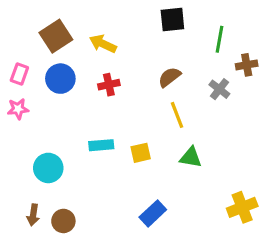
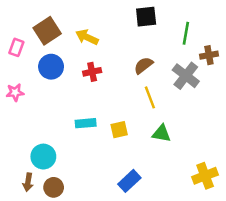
pink rectangle: (19, 74) -> (16, 47), moved
gray cross: (219, 89) -> (186, 76), size x1.5
cyan circle: (48, 168) -> (43, 157), moved

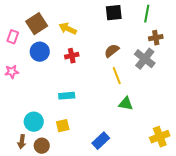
green line: (186, 33) -> (147, 14), moved
brown cross: (209, 55) -> (156, 38), moved
yellow square: (119, 130) -> (63, 126), moved

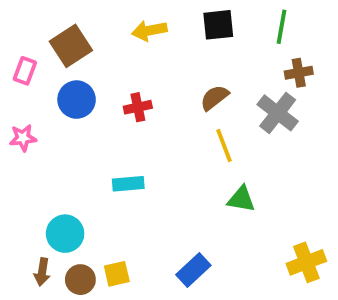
yellow arrow: (68, 29) -> (149, 31), moved, turned -36
yellow square: (63, 126) -> (117, 274), moved

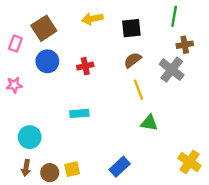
black square: (218, 25) -> (131, 28), moved
cyan circle: (65, 234) -> (30, 137), moved
yellow cross: (306, 262) -> (189, 162), turned -35

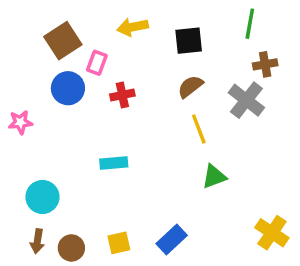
pink rectangle: (15, 44) -> (97, 63), moved
green triangle: (149, 123) -> (214, 177), turned -30
yellow square: (72, 169) -> (119, 243), moved

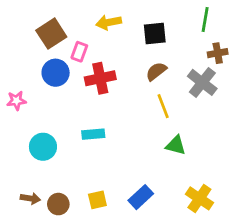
red cross: (122, 95) -> (100, 78), size x1.5
green triangle: (214, 177) -> (176, 145), turned 35
cyan circle: (42, 197) -> (43, 147), moved
yellow cross: (272, 233) -> (199, 198), moved
brown arrow: (37, 241) -> (30, 198), turned -90

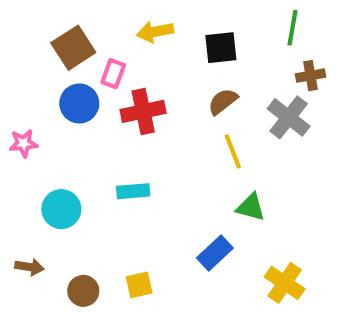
blue rectangle: (141, 197) -> (215, 253), moved
brown arrow: (30, 198) -> (29, 267), moved

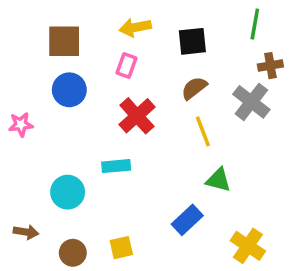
brown square: (73, 48) -> (64, 41), turned 33
pink rectangle: (113, 74) -> (127, 66), moved
red cross: (143, 111) -> (137, 116), moved, turned -30
cyan circle: (61, 209) -> (68, 192), moved

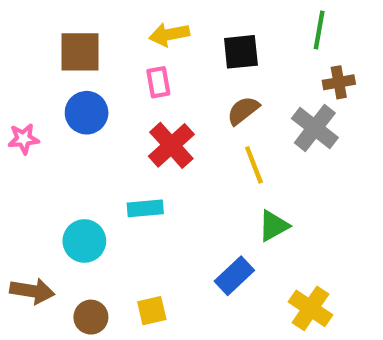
pink rectangle: (127, 66) -> (158, 82), turned -30
pink star: (21, 124) -> (23, 139), moved
green triangle: (218, 180) -> (274, 226), turned -44
brown arrow: (26, 232) -> (32, 291), size x1.4

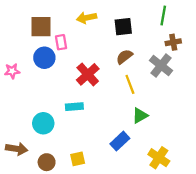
pink rectangle: (158, 82) -> (61, 42), moved

